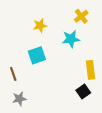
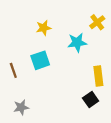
yellow cross: (81, 16) -> (97, 22), moved
brown line: (13, 74) -> (13, 70), moved

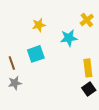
black square: (91, 100) -> (89, 89), moved
gray star: (21, 107) -> (15, 83), moved

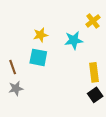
yellow star: (39, 25) -> (40, 35), moved
cyan square: (36, 54) -> (38, 57), turned 30

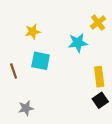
yellow star: (40, 35) -> (33, 32), moved
gray star: (16, 88) -> (26, 108), moved

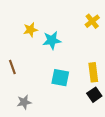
cyan star: (78, 43) -> (52, 40), moved
cyan square: (41, 61) -> (60, 78), moved

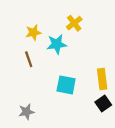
yellow cross: (92, 21) -> (74, 23), moved
brown line: (12, 67) -> (29, 59), moved

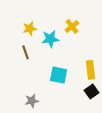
yellow cross: (74, 23) -> (72, 27), moved
gray star: (26, 112) -> (32, 101), moved

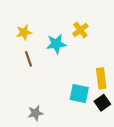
yellow star: (30, 29) -> (24, 32), moved
cyan square: (59, 75) -> (79, 93), moved

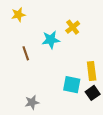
yellow star: (24, 32) -> (18, 15), moved

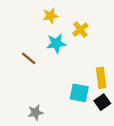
yellow star: (18, 15) -> (50, 16), moved
brown line: (26, 53) -> (29, 58), turned -32

